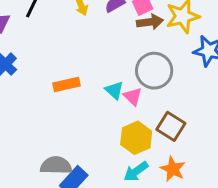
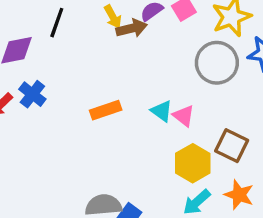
brown arrow: (150, 22) -> (132, 28), moved
gray circle: (154, 71) -> (217, 63), moved

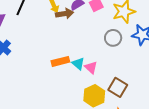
gray circle: (217, 63) -> (113, 38), size x0.7
orange rectangle: (106, 110) -> (60, 61), moved

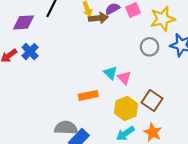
orange rectangle: (60, 61) -> (88, 95), moved

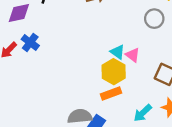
orange rectangle: (88, 95) -> (111, 93), moved
yellow hexagon: (126, 108) -> (114, 72), moved

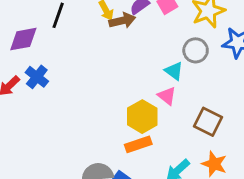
cyan triangle: (118, 52) -> (174, 71), moved

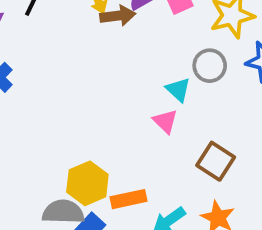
yellow hexagon: (142, 117) -> (87, 183), moved
orange rectangle: (138, 144) -> (129, 199), moved

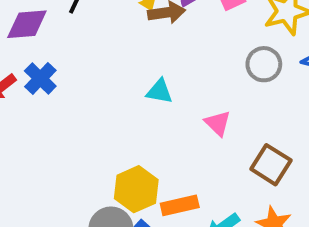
cyan triangle: (178, 90) -> (159, 91), moved, turned -32

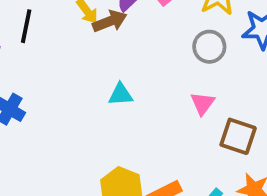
pink triangle: (218, 123) -> (202, 103), moved, turned 36

